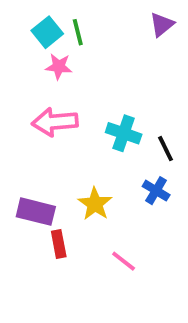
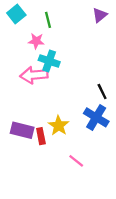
cyan square: (47, 32) -> (16, 14), moved
cyan cross: (124, 133) -> (49, 61), moved
blue cross: (156, 191) -> (96, 117), size x1.5
red rectangle: (59, 244) -> (41, 136), moved

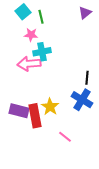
cyan square: (16, 14) -> (23, 12), moved
cyan cross: (49, 61) -> (42, 52), turned -30
black line: (102, 92) -> (87, 78), turned 32
red rectangle: (41, 136) -> (35, 116), size x1.6

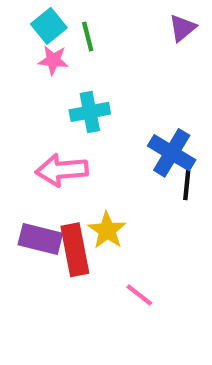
pink star: (31, 35) -> (53, 60), moved
pink arrow: (29, 64) -> (62, 170), moved
black line: (87, 78) -> (187, 185), moved
blue cross: (82, 100) -> (172, 153), moved

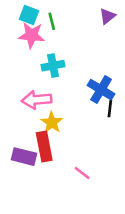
cyan square: (49, 26) -> (29, 15), turned -30
pink star: (53, 60) -> (32, 35), size x1.5
yellow star: (107, 230) -> (52, 122), moved
purple rectangle: (40, 239) -> (24, 157), moved

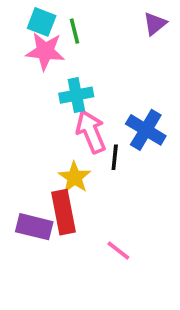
pink arrow: (37, 100) -> (91, 132), moved, turned 72
black line: (110, 109) -> (115, 157), moved

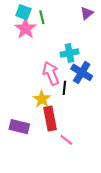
pink star: (45, 51) -> (25, 29), turned 30
cyan cross: (76, 95) -> (69, 53), moved
red rectangle: (63, 212) -> (50, 118), moved

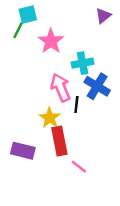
cyan square: (23, 12) -> (28, 14), turned -35
green line: (42, 17) -> (18, 30), moved, turned 40
pink star: (25, 29) -> (51, 41), moved

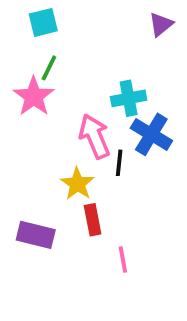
green line: (18, 30) -> (49, 68), moved
pink star: (51, 41) -> (34, 96), moved
red rectangle: (59, 141) -> (93, 220), size x0.7
pink line: (79, 167) -> (123, 260), turned 42

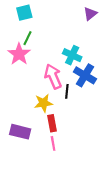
cyan cross: (129, 98) -> (72, 55), turned 36
yellow star: (77, 184) -> (43, 103), turned 30
pink line: (123, 260) -> (53, 143), moved

